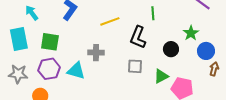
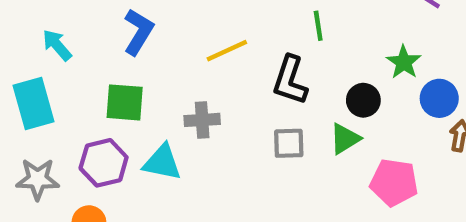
green square: (50, 42) -> (125, 102), moved
green triangle: (161, 76) -> (345, 139), moved

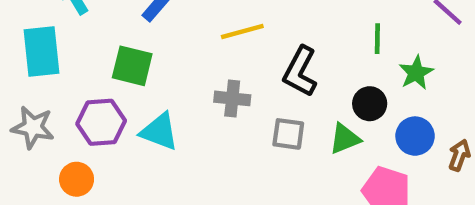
green line: (318, 26) -> (377, 39), moved
blue circle: (439, 98) -> (415, 136), moved
gray cross: (202, 120) -> (232, 98), moved

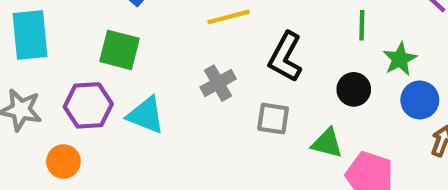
gray cross: (232, 98) -> (218, 83), turned -36
blue circle: (415, 136) -> (420, 100), moved
green triangle: (345, 139) -> (327, 143), moved, turned 36

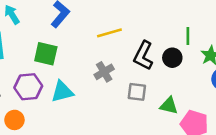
black circle: (354, 89) -> (172, 58), moved
cyan triangle: (146, 115) -> (62, 92), turned -35

